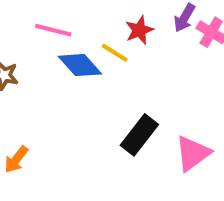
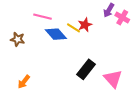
red star: (139, 30) -> (85, 25), moved
pink triangle: (193, 153) -> (113, 79), turned -36

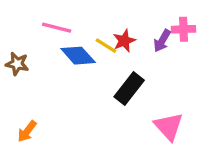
purple arrow: (109, 10) -> (162, 41), moved
pink cross: (122, 18) -> (183, 29), turned -32
black rectangle: (86, 69) -> (129, 88), moved

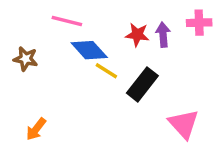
red star: (124, 41) -> (137, 35), turned 30
purple arrow: (162, 41) -> (163, 35), moved, turned 145
yellow line: (106, 46) -> (106, 71), moved

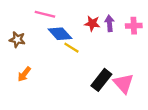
pink cross: (199, 23) -> (134, 26), moved
black rectangle: (142, 84) -> (101, 80), moved
orange arrow: (36, 129) -> (24, 74), moved

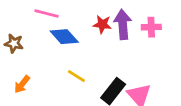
purple arrow: (110, 23) -> (123, 24), size x1.5
yellow line: (71, 48) -> (76, 76), moved

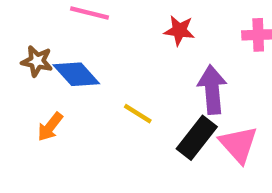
purple arrow: (123, 24) -> (212, 90), moved
blue diamond: (64, 37) -> (76, 74), moved

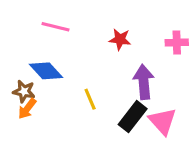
brown star: (37, 61) -> (24, 91), moved
yellow line: (138, 114) -> (90, 99), turned 35

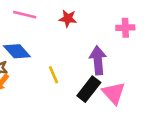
red star: (120, 39) -> (68, 19), moved

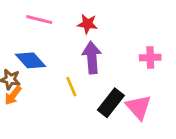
pink cross: (125, 28) -> (150, 57), moved
purple arrow: (98, 60) -> (92, 57), moved

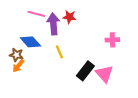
purple arrow: (92, 57) -> (53, 24), moved
yellow line: (71, 87) -> (59, 52), moved

